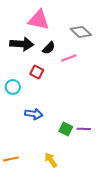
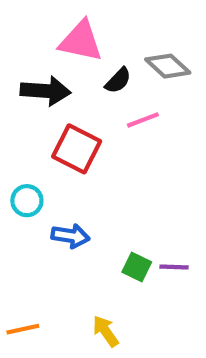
black semicircle: (49, 48) -> (118, 81), moved
red square: (37, 72) -> (77, 149), size x1.6
cyan circle: (13, 87) -> (27, 201), moved

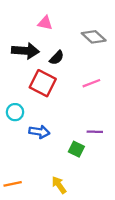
pink triangle: (81, 41) -> (45, 23), size x0.6
black semicircle: (118, 81) -> (57, 58), moved
pink line: (143, 120) -> (91, 83), moved
purple line: (174, 267) -> (95, 132), moved

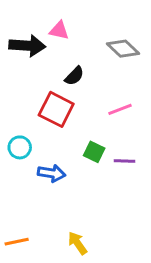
black arrow: (25, 51) -> (27, 46), moved
purple line: (95, 132) -> (125, 161), moved
green square: (76, 149) -> (94, 152), moved

